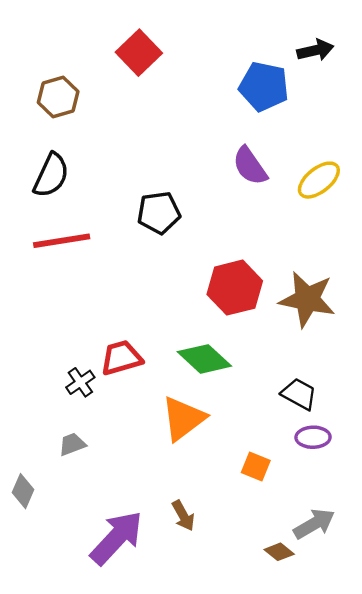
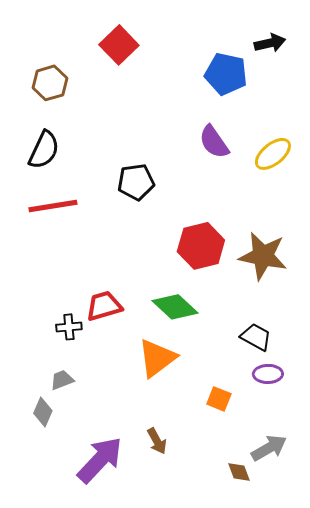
black cross: (80, 382) -> (69, 327), turned 30
gray diamond: (23, 491) -> (43, 412), moved
brown diamond: (279, 552) -> (239, 472), turned 30

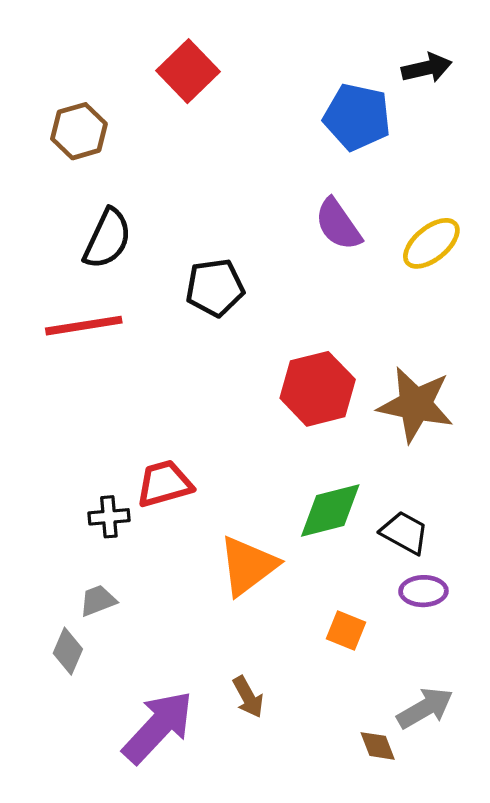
black semicircle: (44, 150) -> (107, 239), moved
green diamond: (175, 307) -> (330, 510), moved, turned -57

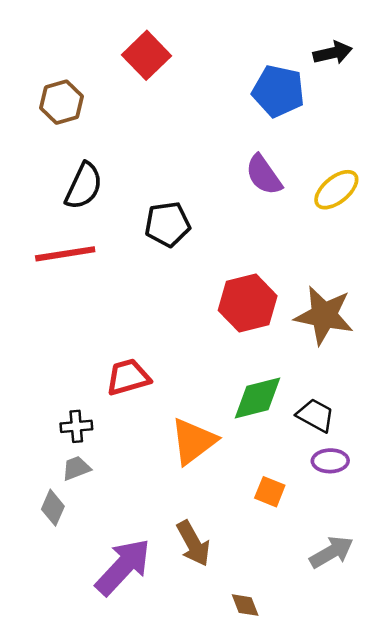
black cross: (109, 517) -> (76, 426), moved
brown arrow: (248, 697) -> (193, 543), size x1.4
brown diamond: (378, 746) -> (245, 605), moved

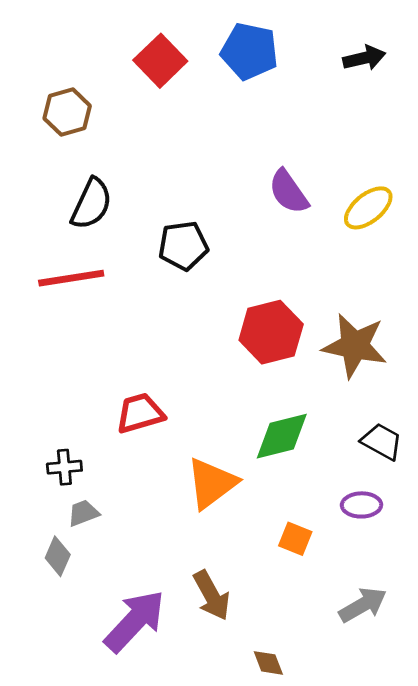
blue pentagon: (278, 91) -> (249, 51), moved
black trapezoid: (315, 415) -> (382, 442), moved
black cross: (76, 426) -> (64, 467), moved

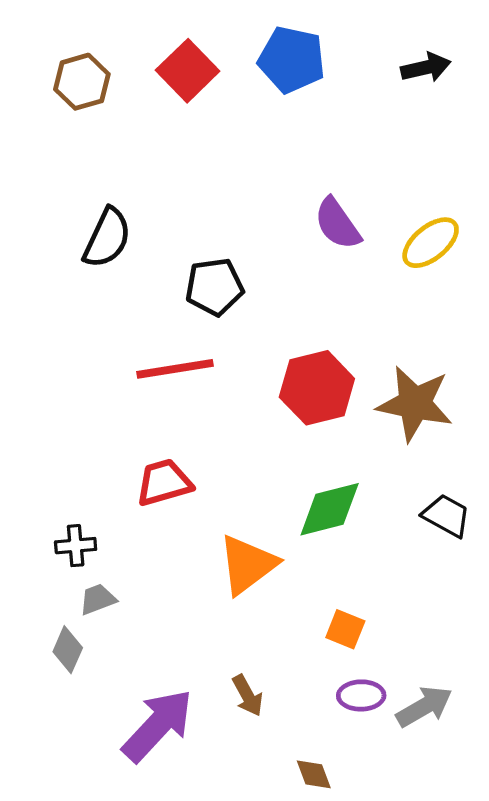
brown hexagon: (67, 112) -> (82, 82), moved
red line: (71, 278) -> (175, 369), moved
purple ellipse: (361, 505) -> (361, 695), moved
brown arrow: (212, 595) -> (248, 695), size x0.7

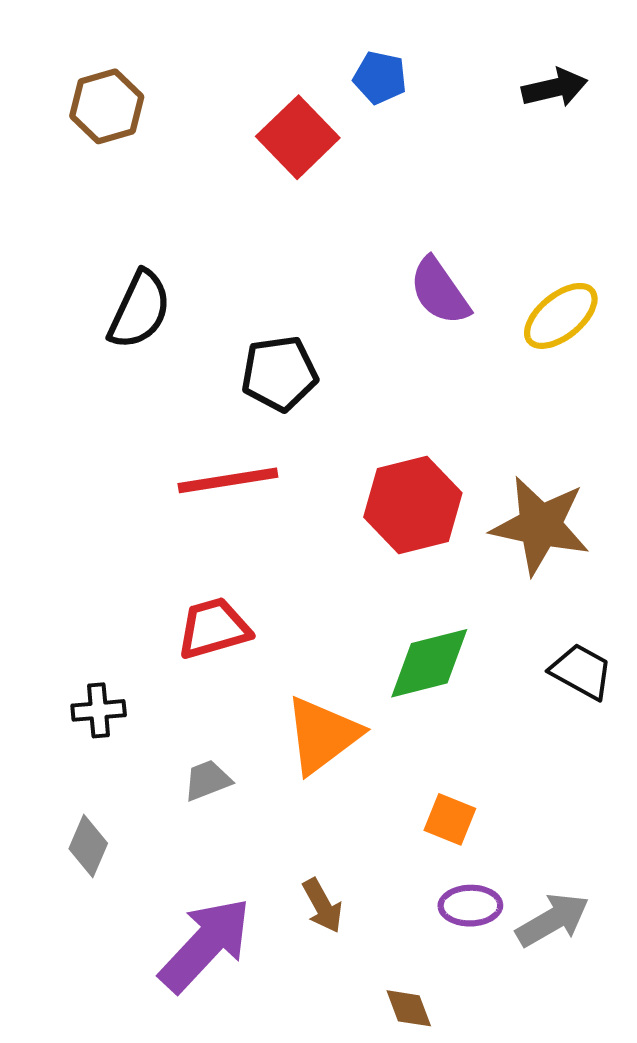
blue pentagon: (292, 60) -> (380, 78), size x0.6
red square: (188, 71) -> (298, 137), moved
gray trapezoid: (98, 599) -> (207, 780), moved

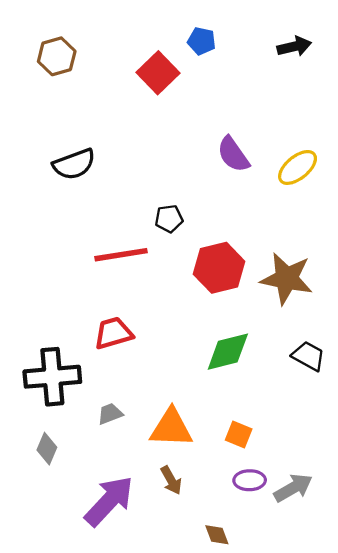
black semicircle: (140, 310) -> (74, 164), turned 45
black pentagon: (279, 373) -> (169, 219), moved, size x0.7
black cross: (99, 710) -> (52, 377), size x2.0
orange triangle: (322, 735) -> (171, 428), moved, turned 39

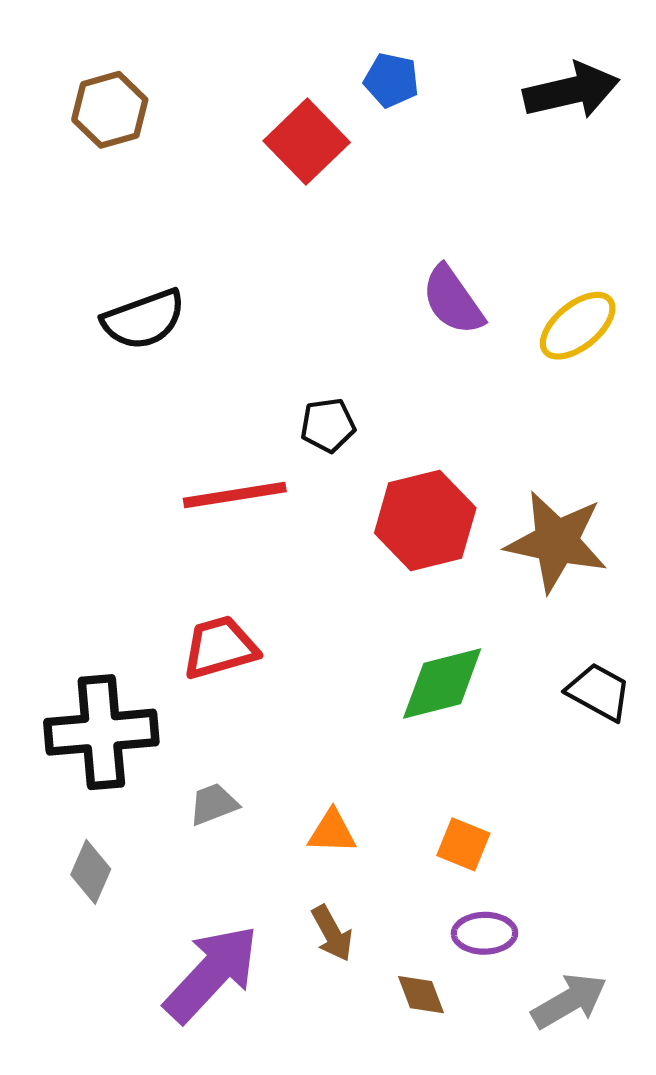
black arrow: (294, 46) -> (571, 91), size x1.4
orange triangle: (171, 428) -> (332, 832), size x0.6
gray arrow: (293, 488) -> (569, 1001), moved
brown diamond: (217, 535) -> (421, 995), moved

